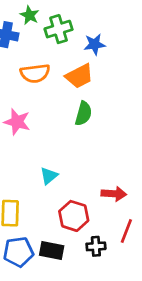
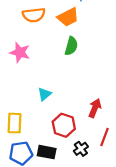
red arrow: (114, 194) -> (95, 108), turned -72
black cross: (96, 246) -> (81, 149), turned -32

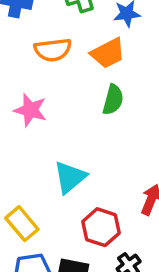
cyan triangle: (44, 94) -> (70, 177), size x1.5
yellow rectangle: (15, 123) -> (22, 224), turned -42

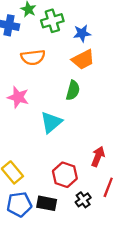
orange trapezoid: (108, 53) -> (83, 60), moved
cyan triangle: (70, 177) -> (51, 122), moved

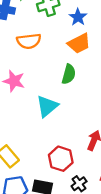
blue star: (82, 33) -> (78, 17), turned -30

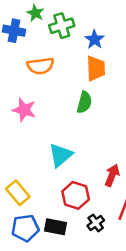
orange trapezoid: (79, 43) -> (96, 68), turned -65
cyan triangle: (47, 106) -> (61, 155), moved

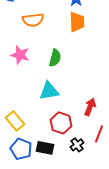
green semicircle: (84, 102) -> (55, 58), moved
cyan triangle: (61, 155) -> (49, 91), turned 30
blue pentagon: (25, 228) -> (21, 149), turned 30

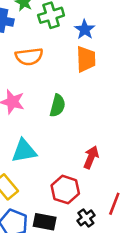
cyan triangle: (49, 91) -> (24, 151), moved
red arrow: (90, 107) -> (91, 157), moved

